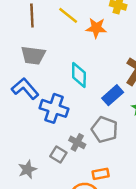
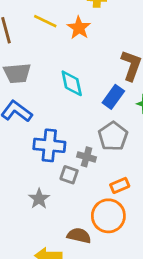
orange star: (96, 28) -> (79, 28), turned -30
blue cross: (54, 108) -> (49, 145), moved
gray pentagon: (104, 130) -> (113, 136), turned 30

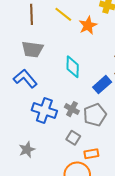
gray cross: (87, 157) -> (72, 109), moved
gray square: (69, 175) -> (73, 138), moved

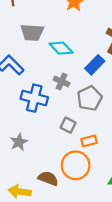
gray trapezoid: (32, 49) -> (32, 32), moved
cyan diamond: (73, 67) -> (61, 48), turned -40
gray cross: (72, 109) -> (62, 81), moved

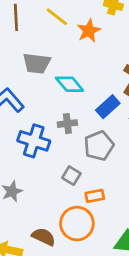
gray cross: (62, 81) -> (67, 124), turned -35

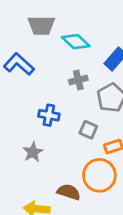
blue cross: (34, 141) -> (49, 115), moved, size x0.7

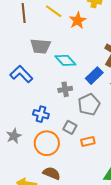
gray star: (33, 152) -> (14, 136), moved
orange circle: (99, 175) -> (47, 143), moved

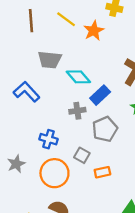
blue rectangle: (94, 76) -> (100, 95), moved

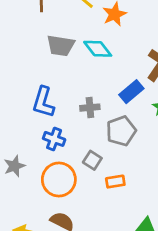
cyan diamond: (78, 77) -> (98, 49), moved
blue L-shape: (27, 92) -> (43, 102), moved, turned -124
blue rectangle: (100, 95) -> (131, 92), moved

